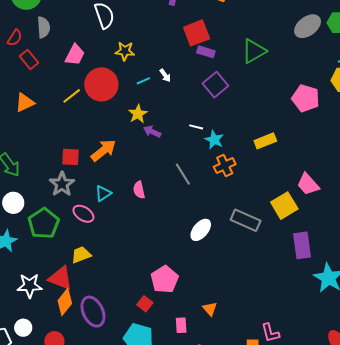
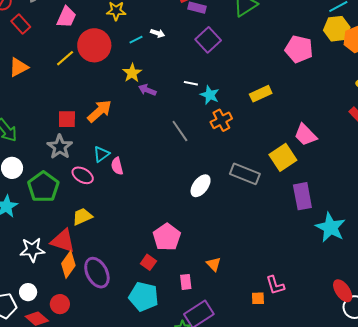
white arrow: (165, 75) -> (158, 33), turned -32
pink semicircle: (139, 190) -> (117, 166), moved

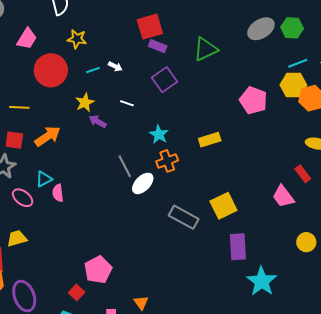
yellow line: (65, 58) -> (19, 107), moved, turned 36
white line: (191, 83) -> (127, 103), moved
pink trapezoid: (305, 135) -> (283, 197), moved
white ellipse: (201, 186) -> (143, 183), moved

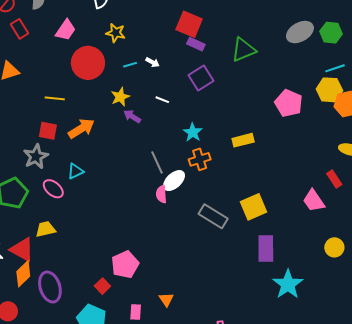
red square: (150, 27) -> (189, 24), turned 36
pink semicircle: (58, 193) -> (161, 194), moved

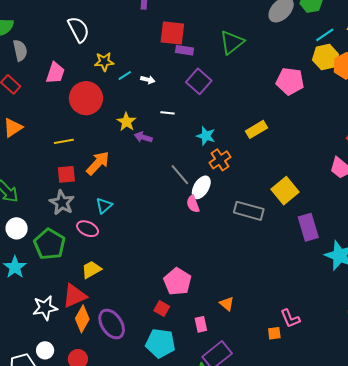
cyan line: (130, 65) -> (125, 75), moved
red triangle: (22, 250) -> (74, 296), turned -36

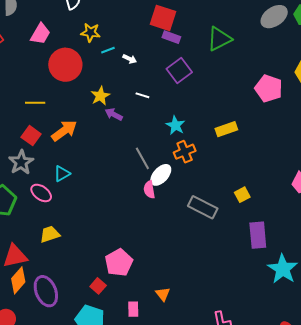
red square: (66, 174) -> (31, 136), turned 30
yellow square: (285, 191) -> (242, 195), size x0.6
yellow trapezoid: (91, 270) -> (50, 234), moved

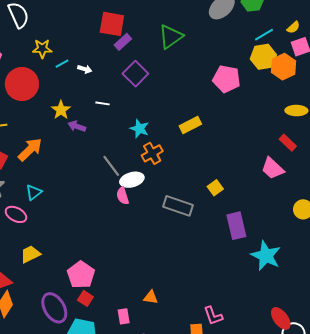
purple rectangle: (171, 37) -> (123, 42), turned -54
white ellipse: (161, 175) -> (132, 180), turned 40
pink pentagon: (119, 263) -> (81, 275), moved
purple ellipse: (46, 291) -> (54, 308), moved
orange triangle: (163, 294) -> (151, 297), turned -35

